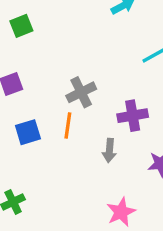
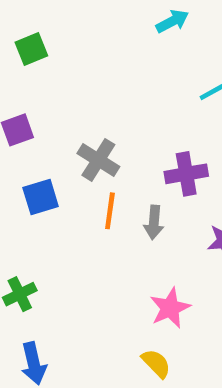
gray cross: (81, 92) -> (98, 160), moved, turned -32
orange line: (68, 126) -> (110, 211), moved

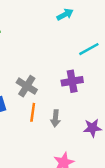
purple cross: (186, 174) -> (72, 81), moved

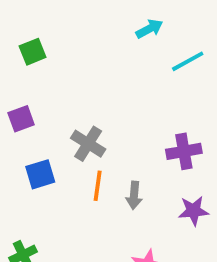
cyan line: (89, 49) -> (188, 61), moved
purple cross: (72, 81) -> (184, 151), moved

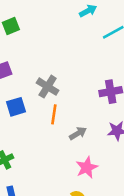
gray arrow: (134, 195) -> (78, 133), moved, turned -126

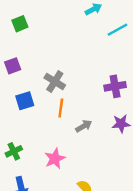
pink star: (87, 167) -> (55, 159), moved

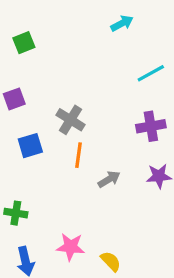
cyan line: (117, 30) -> (151, 73), moved
green cross: (14, 151) -> (16, 213), turned 35
pink star: (55, 159) -> (70, 247), moved, turned 30

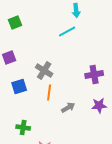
cyan arrow: (122, 23) -> (76, 10), turned 112
cyan line: (151, 73) -> (67, 32), moved
green cross: (16, 213) -> (23, 128), moved

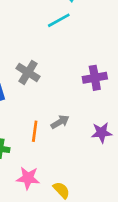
orange line: (49, 92) -> (35, 131), moved
purple star: (99, 106) -> (101, 133), moved

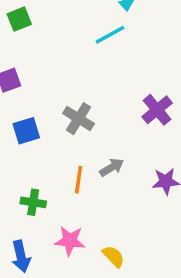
gray cross: (28, 72) -> (79, 119), moved
purple cross: (95, 78) -> (157, 110), turned -30

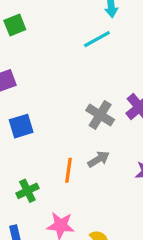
gray cross: (79, 119) -> (100, 115), moved
green cross: (33, 202) -> (27, 191), turned -35

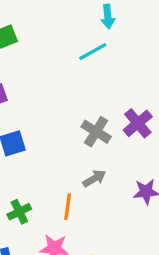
orange line: (69, 170) -> (68, 207), moved

